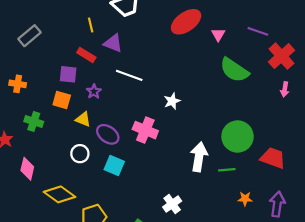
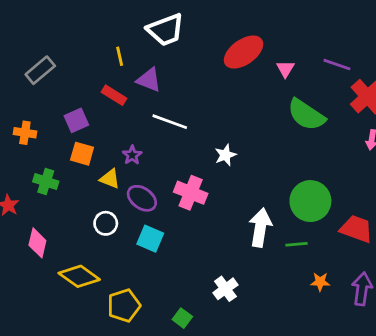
purple square: (68, 74) -> (76, 120), moved, turned -30
purple star: (94, 91) -> (132, 155), moved

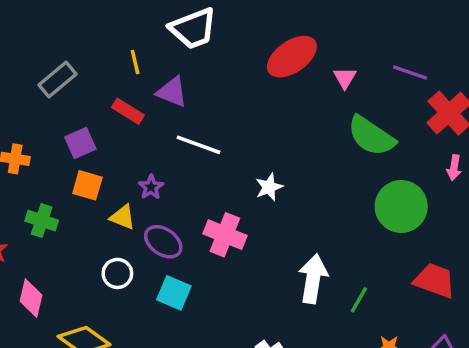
gray rectangle: (40, 70) -> (57, 80), moved
green circle: (310, 201) -> (401, 206), moved
green line: (296, 244) -> (359, 300), turned -55

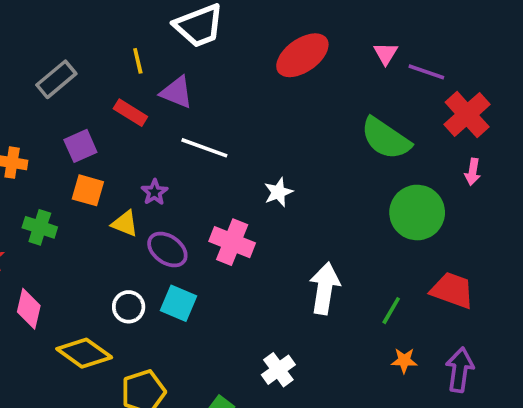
pink triangle: (345, 78) -> (386, 53), moved
white circle: (117, 273) -> (129, 307), moved
green line: (359, 300) -> (391, 311), moved

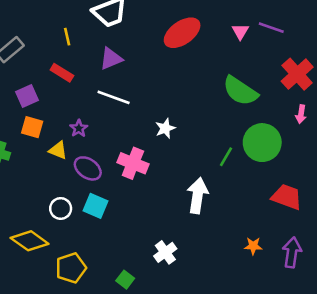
purple line: (426, 72) -> (271, 28), moved
purple triangle: (177, 92) -> (111, 59), moved, turned -45
green line: (391, 311) -> (226, 157), moved

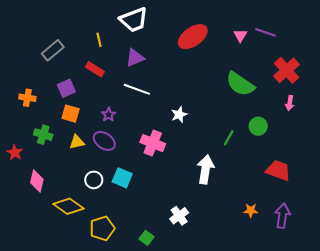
green circle: (262, 143) -> (258, 126), size x0.6
yellow triangle: (58, 150) -> (77, 142), moved, turned -35
purple ellipse: (88, 168) -> (104, 141), moved

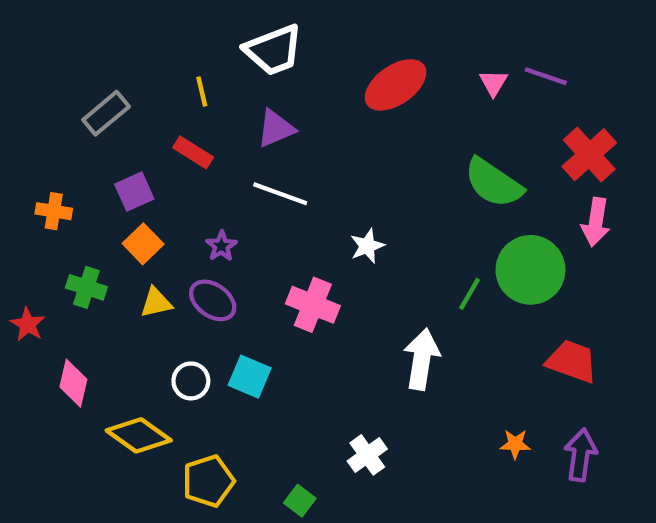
pink arrow: (290, 103) -> (596, 222), size x1.5
orange square: (71, 114) -> (143, 244), turned 30
green circle: (258, 126) -> (530, 270), size x1.8

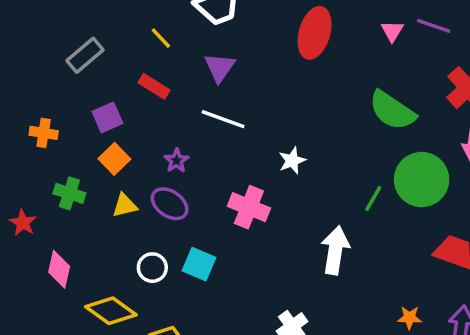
red ellipse: (396, 85) -> (315, 33), turned -39
yellow line: (202, 91) -> (161, 38), turned -30
purple triangle: (276, 128) -> (220, 67), turned -32

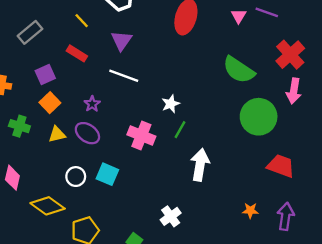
green line: (373, 199) -> (180, 130), moved

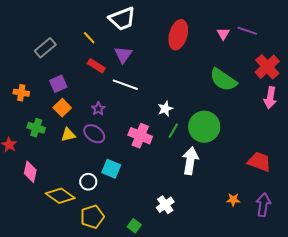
red rectangle: (77, 53) -> (96, 66), moved
green circle: (259, 117) -> (204, 127), moved
white circle: (76, 177) -> (88, 182), moved

